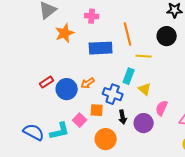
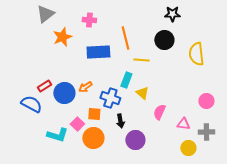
purple circle: (144, 123) -> (135, 140), moved
cyan L-shape: (60, 131) -> (57, 135), turned 30
blue semicircle: (34, 132) -> (31, 104), moved
orange circle: (106, 139) -> (93, 138), moved

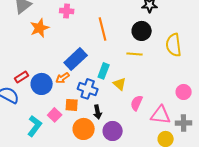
blue rectangle: (98, 52) -> (76, 59), moved, turned -40
yellow line: (141, 60) -> (135, 54), moved
pink triangle: (183, 124) -> (161, 115), size x1.5
cyan L-shape: (57, 135) -> (35, 126), turned -70
orange circle: (93, 138) -> (84, 129), moved

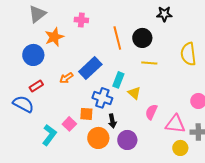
black circle: (142, 31) -> (142, 38), moved
orange arrow: (63, 78) -> (66, 78), moved
blue circle: (42, 84) -> (33, 55), moved

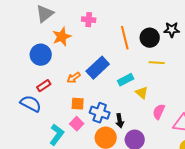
black star: (164, 14) -> (172, 30), moved
cyan rectangle: (118, 80) -> (126, 80), turned 42
blue cross: (102, 98) -> (100, 113), moved
orange square: (86, 114) -> (78, 104), moved

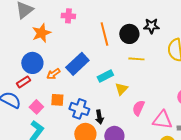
blue circle: (41, 55) -> (32, 63), moved
yellow triangle: (142, 93) -> (121, 89), turned 32
pink square: (77, 124) -> (36, 107), moved

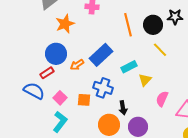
yellow line: (136, 59) -> (160, 50), turned 42
orange square: (57, 100) -> (84, 100), moved
blue cross: (79, 109) -> (103, 88), moved

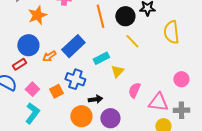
orange square: (84, 100) -> (56, 91), turned -32
black arrow: (123, 108) -> (95, 99), turned -88

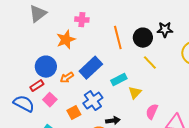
orange star: (37, 15) -> (66, 40), moved
blue cross: (75, 79) -> (93, 101), turned 36
pink square: (32, 89) -> (50, 100), moved

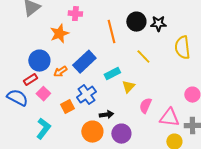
black circle: (143, 38) -> (136, 22), moved

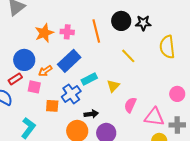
pink cross: (75, 14) -> (67, 32), moved
cyan rectangle: (112, 74) -> (89, 79), moved
pink square: (43, 94) -> (34, 87), moved, turned -32
orange square: (67, 107) -> (52, 106), turned 32

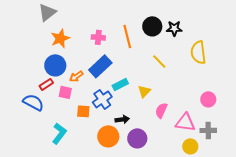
orange star: (44, 33) -> (60, 38), moved

